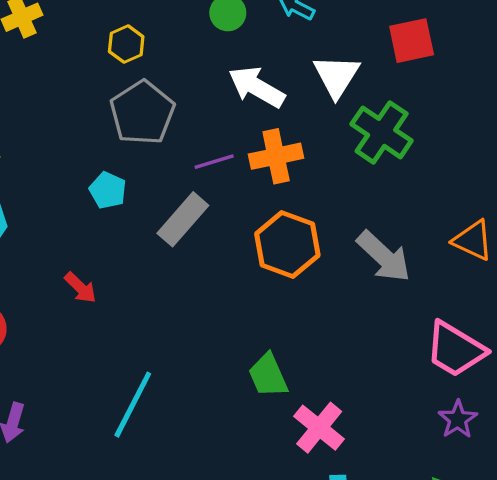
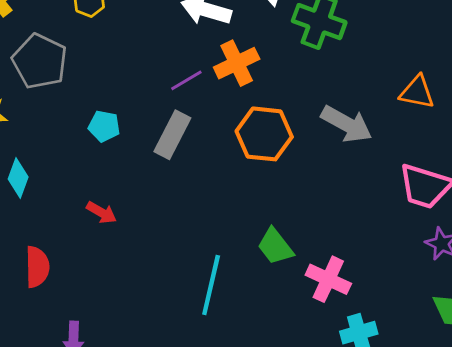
gray pentagon: (142, 113) -> (40, 61), moved
cyan line: (133, 405) -> (211, 285), moved

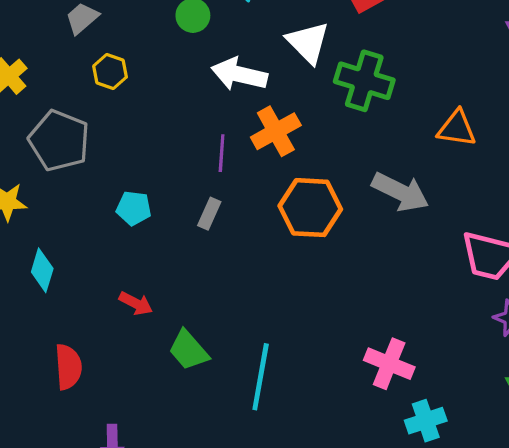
purple line: (186, 80) -> (222, 153), turned -52
orange triangle: (417, 92) -> (457, 128), moved
gray rectangle: (172, 135) -> (209, 214), size x0.6
green trapezoid: (275, 246) -> (188, 350), moved

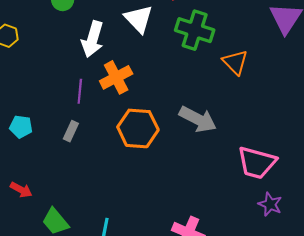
white arrow: (239, 74) -> (93, 39), turned -88
green cross: (364, 81) -> (195, 30), moved
orange triangle: (457, 128) -> (235, 62), moved, turned 36

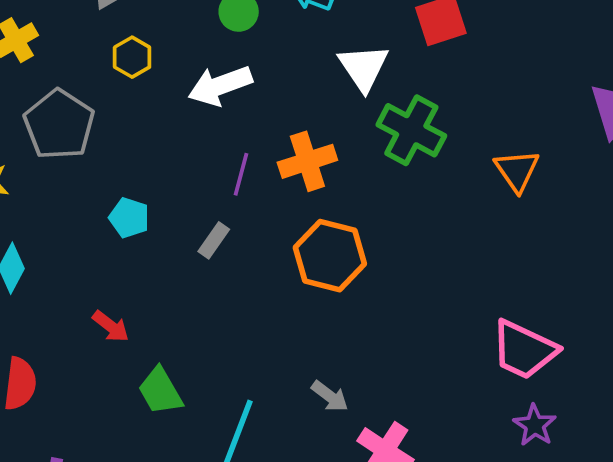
green cross: (195, 30) -> (411, 130), moved
white arrow: (93, 39) -> (220, 86), moved, turned 44
gray arrow: (198, 119) -> (330, 396), moved, size x0.6

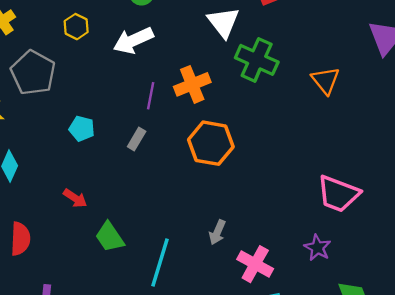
gray arrow: (330, 396) -> (217, 232), turned 80
purple star: (535, 425) -> (317, 248), moved

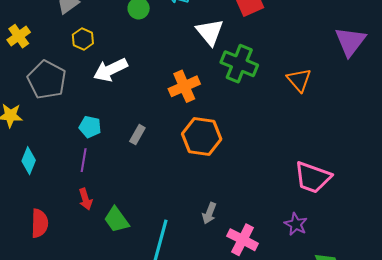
white arrow: (133, 40) -> (110, 70), moved
purple line: (151, 96) -> (84, 160), moved
red arrow: (75, 198) -> (85, 199), moved, turned 40

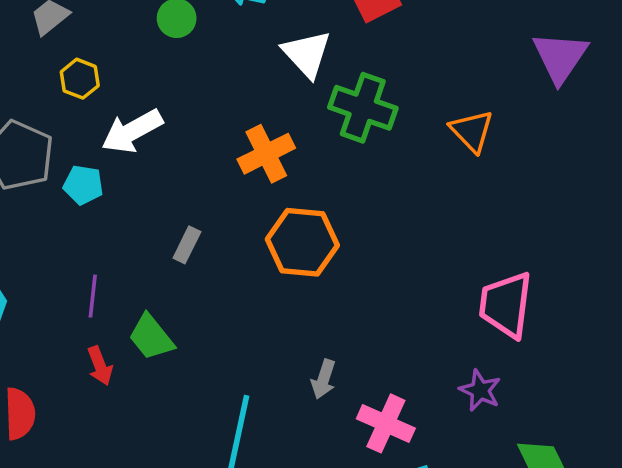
cyan pentagon: (90, 127) -> (83, 185), moved
pink trapezoid: (313, 177) -> (506, 305), turned 81
green trapezoid: (116, 220) -> (151, 337), moved

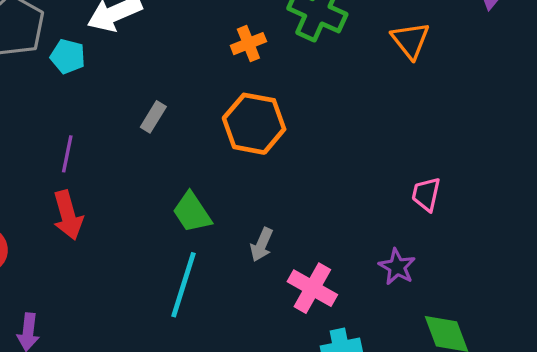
orange cross: (266, 154) -> (248, 44), moved, size x0.7
pink trapezoid: (506, 305) -> (426, 194), size x0.6
green trapezoid: (151, 337) -> (192, 212), moved
red arrow: (100, 366) -> (68, 215), size x1.4

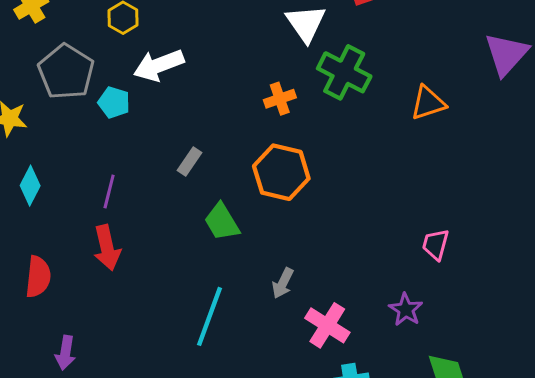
orange triangle: (410, 40) -> (428, 103), turned 48
green trapezoid: (192, 212) -> (222, 222), moved

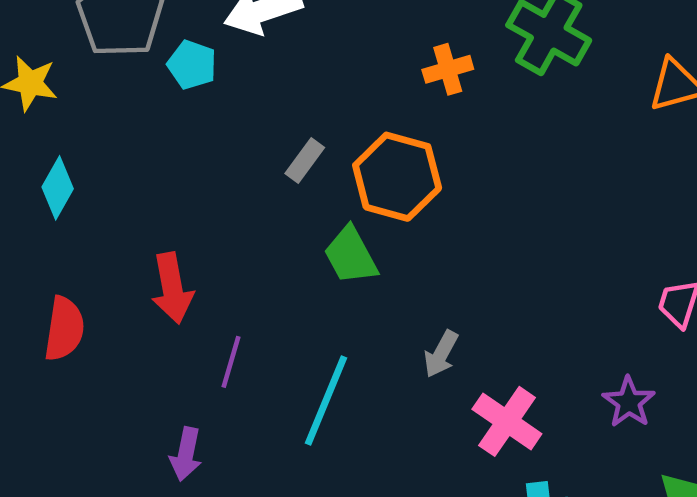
orange hexagon: (281, 172) -> (397, 177), moved
purple line: (109, 192) -> (231, 362), moved
purple arrow: (65, 353) -> (186, 454), moved

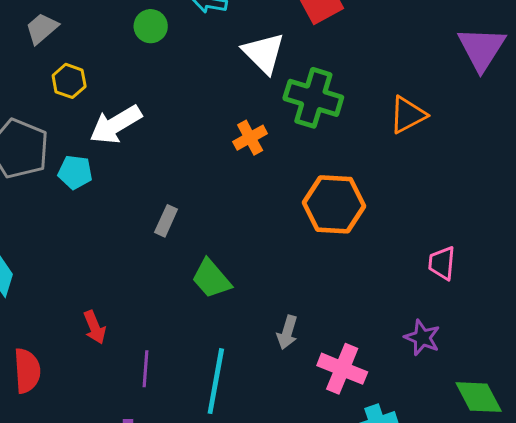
orange hexagon: (397, 177) -> (334, 204), moved
red arrow: (172, 288) -> (95, 327), size x0.7

